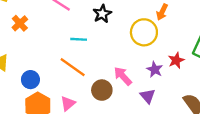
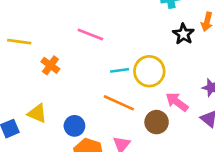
black star: (102, 14) -> (183, 34), moved
yellow circle: (144, 32) -> (149, 71), moved

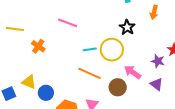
black star: (183, 34) -> (127, 27), moved
blue circle: (74, 126) -> (46, 93), moved

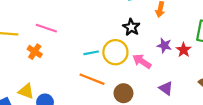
pink line: (68, 23) -> (46, 28), moved
purple star: (158, 61) -> (164, 45), moved
pink arrow: (133, 72) -> (142, 61), moved

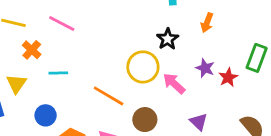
orange cross: (35, 52) -> (32, 50), moved
cyan line: (91, 53) -> (58, 73), moved
yellow triangle: (26, 91) -> (16, 84), moved, turned 35

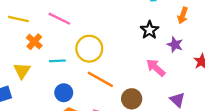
yellow circle: (143, 67) -> (89, 49), moved
purple star: (205, 68) -> (175, 45), moved
blue circle: (46, 115) -> (64, 93), moved

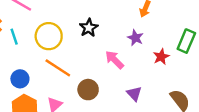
black star: (150, 30) -> (89, 28), moved
cyan line: (57, 61) -> (14, 37), moved, turned 70

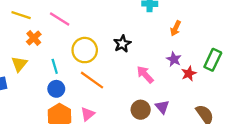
cyan line: (14, 37) -> (55, 66), moved
purple star: (135, 38) -> (174, 59), moved
brown circle: (88, 90) -> (141, 110), moved

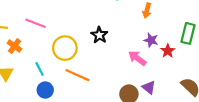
pink arrow: (145, 75) -> (137, 58), moved

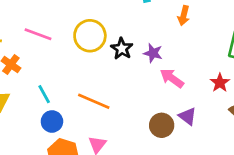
purple star: (151, 40) -> (153, 53), moved
yellow circle: (65, 48) -> (90, 36), moved
red star: (168, 51) -> (220, 83), moved

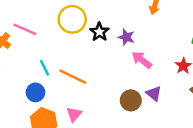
pink line: (38, 34) -> (25, 29), moved
cyan line: (44, 94) -> (44, 68), moved

